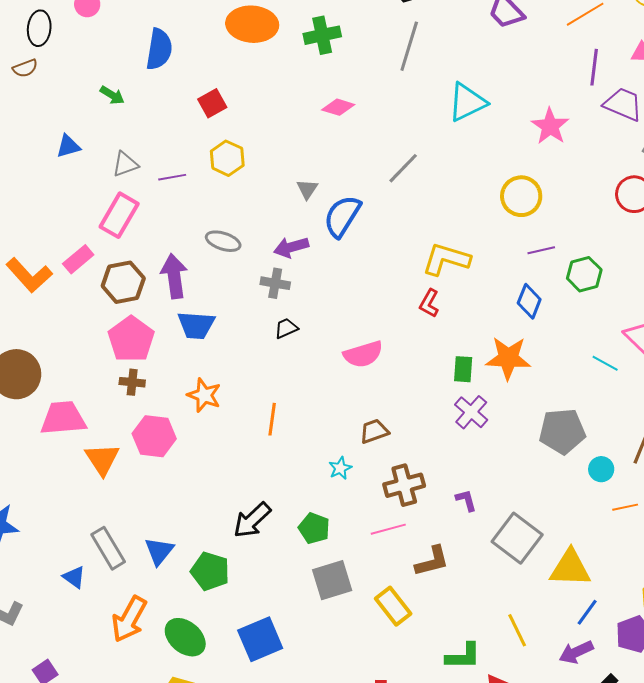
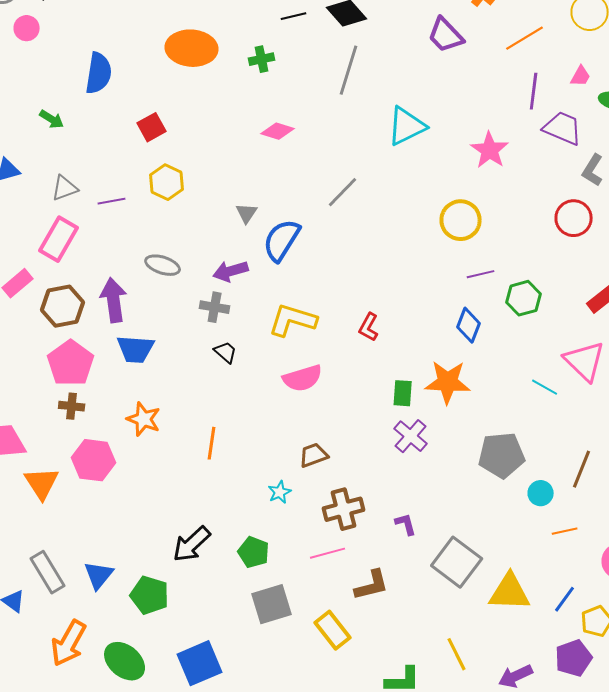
green cross: (322, 35) -> (262, 59), size x0.7
yellow L-shape: (446, 259) -> (293, 320), moved
black trapezoid: (286, 328) -> (226, 352), turned 65
blue line: (587, 612) -> (565, 599), moved

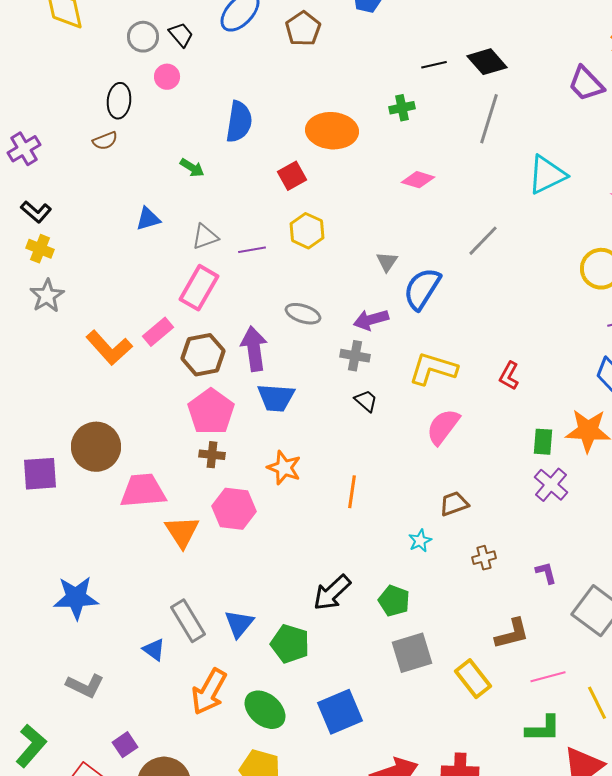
orange ellipse: (192, 48) -> (332, 131), moved
pink semicircle: (303, 378) -> (443, 427), turned 144
brown cross: (344, 509) -> (484, 558), size x0.6
pink line: (328, 553) -> (548, 677), moved

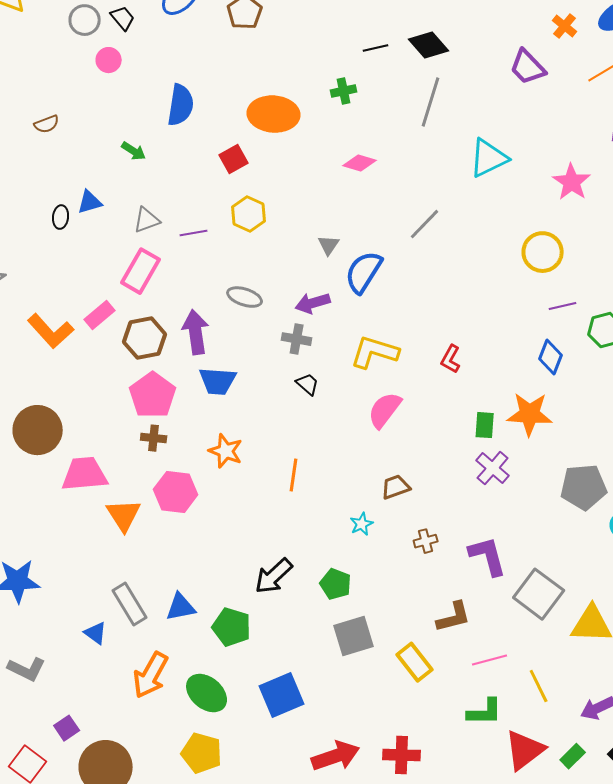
black ellipse: (119, 101) -> (61, 217), moved, size x0.7
purple L-shape: (546, 573) -> (488, 556), size x1.8
blue triangle: (239, 624) -> (181, 607), turned 40

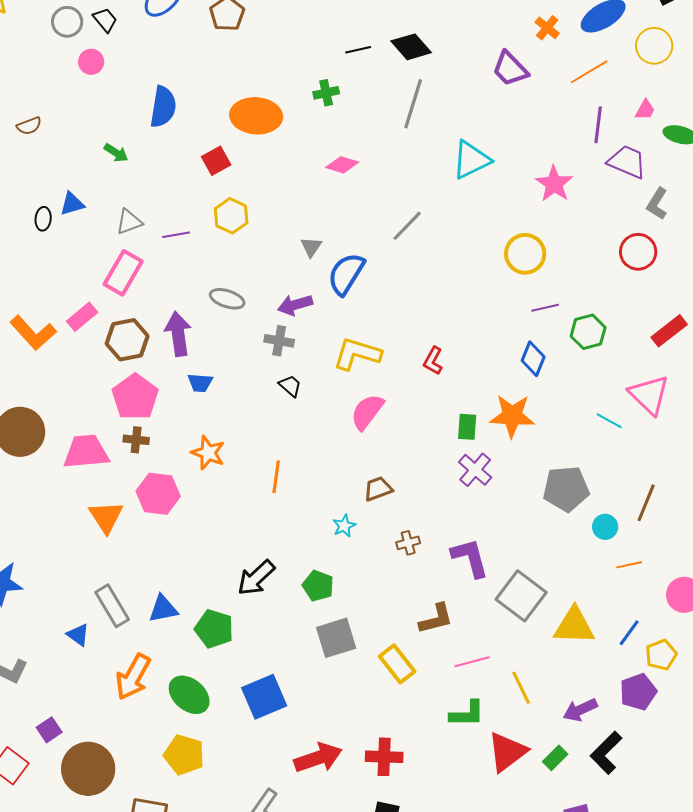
blue trapezoid: (218, 381) -> (200, 383), size x0.7
pink trapezoid: (85, 474) -> (86, 452), moved

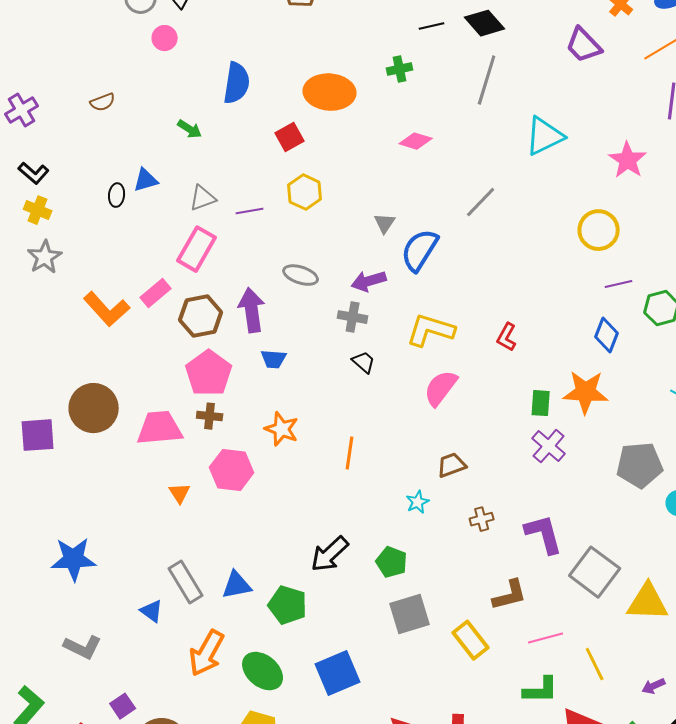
orange triangle: (106, 517) -> (180, 493), size x0.6
purple arrow: (580, 710) -> (654, 686), size x0.7

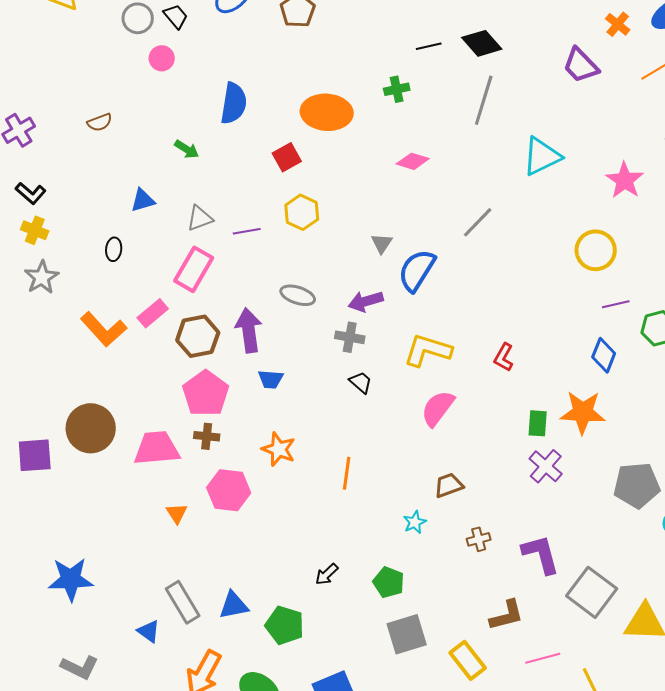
black ellipse: (117, 195) -> (114, 249), moved
black arrow: (330, 554) -> (327, 574), size x0.6

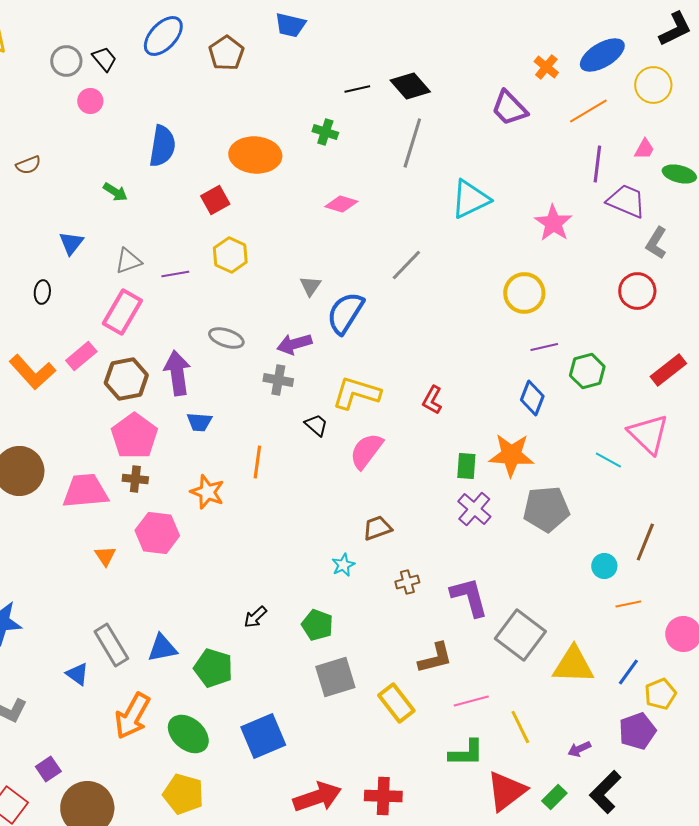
green cross: (397, 89) -> (325, 132), turned 30
blue triangle: (143, 200) -> (71, 243), turned -36
black trapezoid: (361, 382) -> (316, 425), moved
orange line: (347, 473) -> (257, 462), moved
gray pentagon: (637, 485) -> (546, 509), moved

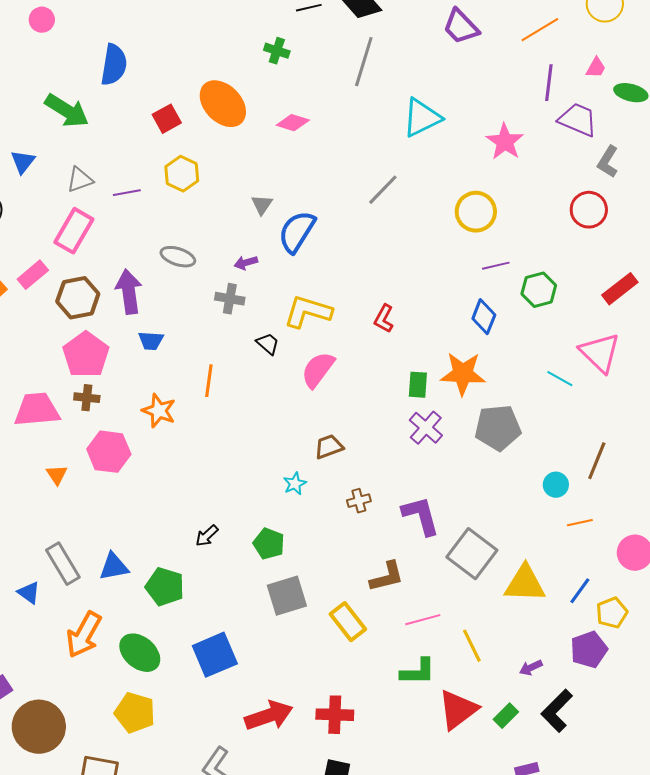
orange ellipse: (255, 155) -> (223, 104), moved, turned 42
green arrow: (115, 192) -> (67, 111), size x1.8
gray line: (406, 265) -> (383, 190), moved
purple arrow: (294, 344) -> (246, 263), size x0.7

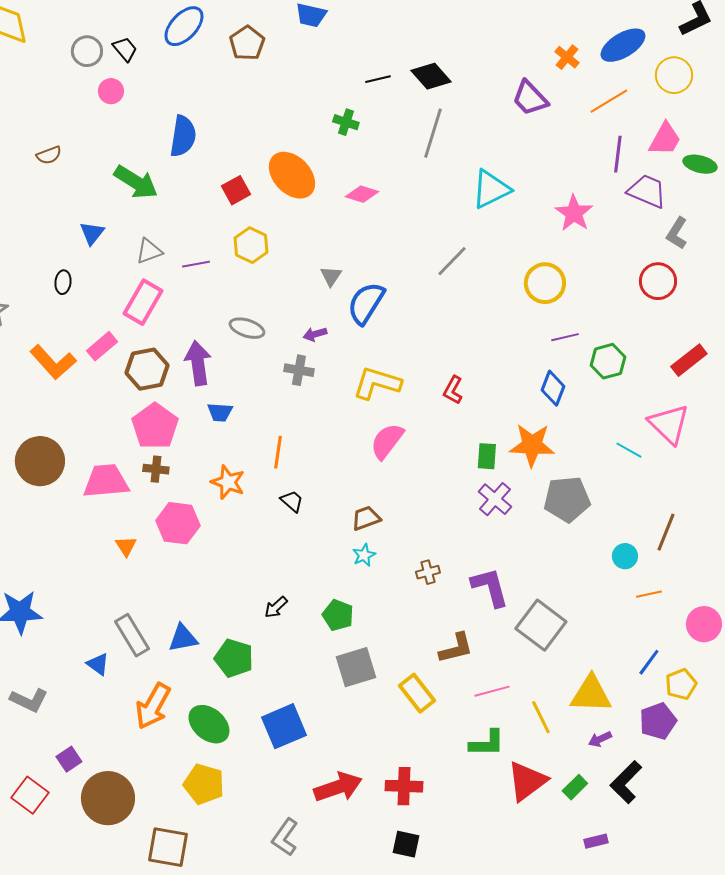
pink trapezoid: (596, 68) -> (665, 139), size x1.6
black trapezoid: (268, 344) -> (292, 501), moved
brown trapezoid: (329, 447) -> (366, 518), moved
yellow triangle: (525, 584) -> (591, 694), moved

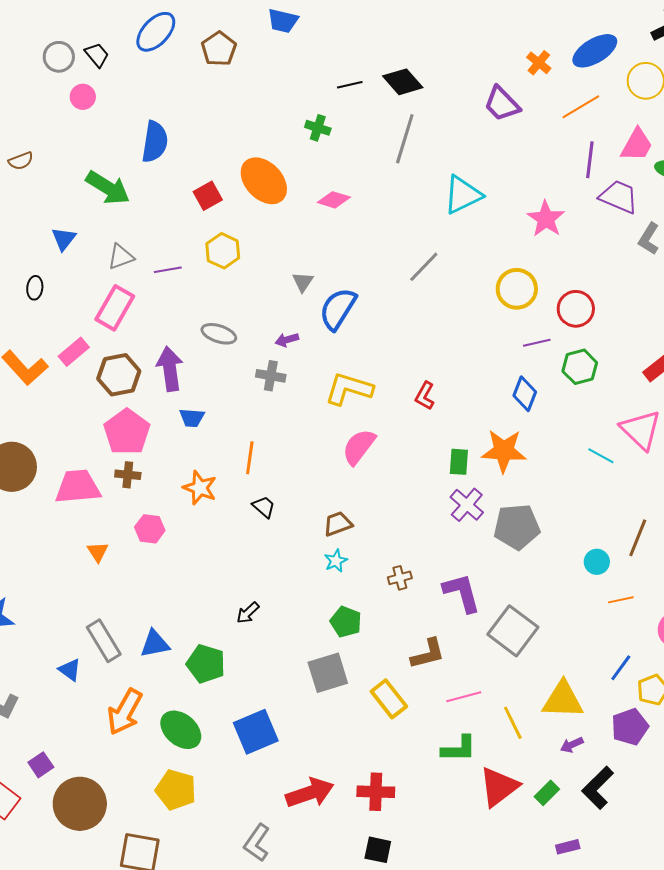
red circle: (658, 281) -> (576, 309), moved
gray pentagon: (567, 499) -> (517, 527), moved
pink hexagon: (178, 523) -> (150, 529), size x0.7
green pentagon: (338, 615) -> (346, 622), moved

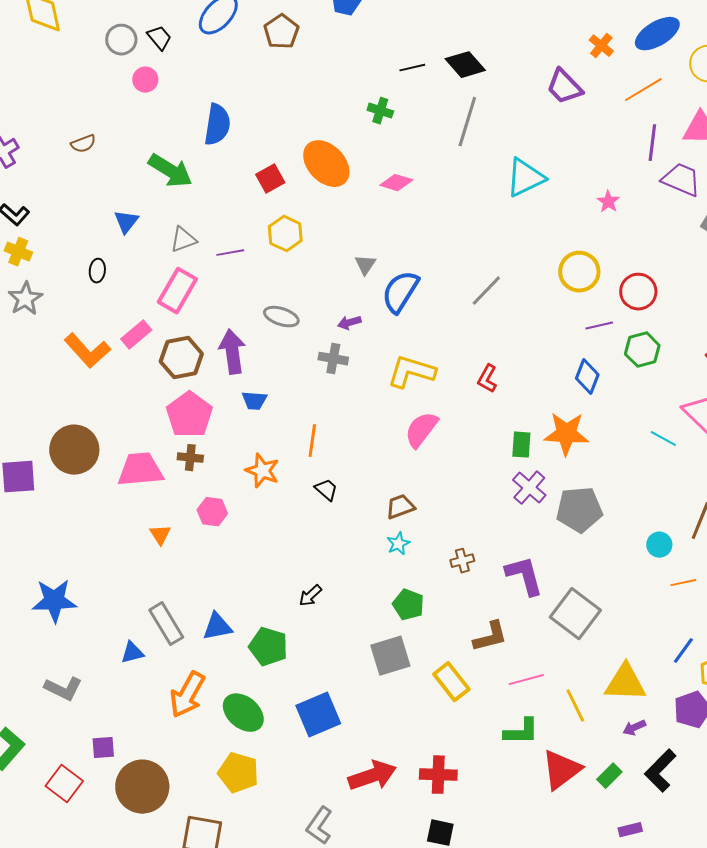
pink star: (546, 219) -> (608, 202), size x0.6
gray line: (424, 267) -> (486, 291), moved
blue triangle: (70, 670) -> (132, 653), turned -50
purple square: (41, 765) -> (103, 748), turned 30

